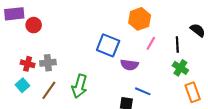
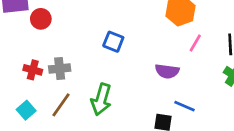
blue square: (108, 45) -> (113, 42), moved, size x0.7
cyan square: (22, 85) -> (26, 110), moved

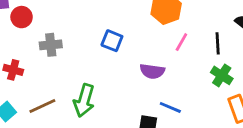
blue square: (113, 42) -> (112, 41), moved
gray cross: (60, 69) -> (51, 45), moved
brown line: (61, 105) -> (42, 106), turned 30

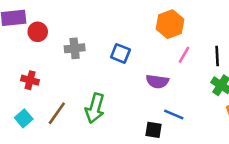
gray cross: (51, 45) -> (75, 48), moved
brown line: (42, 106) -> (57, 113), turned -30

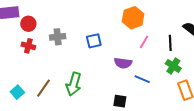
blue square: (120, 53) -> (94, 41), turned -35
red cross: (30, 80) -> (28, 46), moved
blue line: (174, 115) -> (142, 79), moved

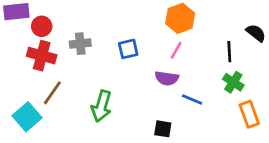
pink line: (144, 42) -> (176, 50), moved
red cross: (28, 46) -> (42, 56), size x1.5
brown line: (43, 88) -> (52, 93), moved
cyan square: (17, 92) -> (27, 117), size x1.5

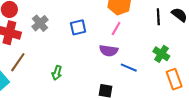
gray cross: (80, 44) -> (40, 23), turned -35
black line: (229, 52) -> (158, 17), moved
green arrow: (102, 106) -> (57, 73), size x0.6

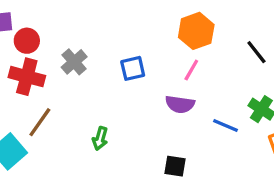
black line: (158, 17) -> (256, 52), turned -35
blue line: (129, 68) -> (226, 125), moved

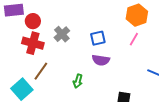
purple semicircle: (180, 104) -> (101, 60), moved

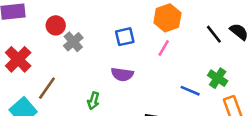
red circle: (33, 21) -> (56, 25), moved
blue square: (98, 38) -> (125, 37), moved
red cross: (33, 43) -> (18, 59), moved, turned 30

